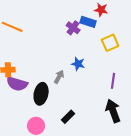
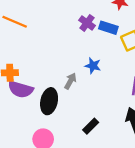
blue rectangle: (88, 22) -> (108, 28), moved
black rectangle: (68, 117) -> (91, 126), moved

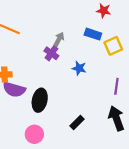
purple cross: (87, 23) -> (51, 53), moved
gray arrow: (70, 81) -> (59, 39), moved

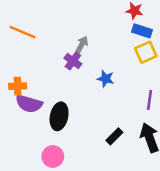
blue rectangle: (93, 34) -> (142, 31), moved
black rectangle: (77, 123) -> (114, 136), moved

